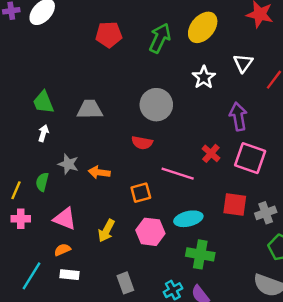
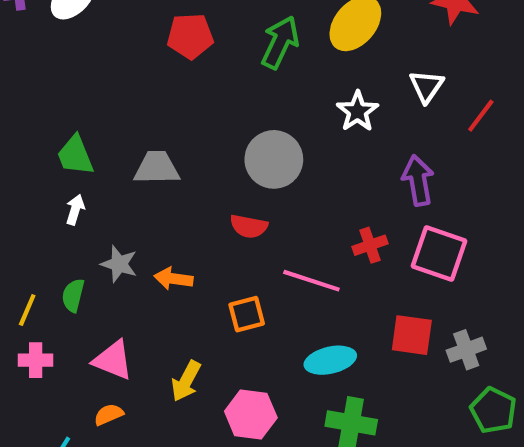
red cross: (211, 153) -> (370, 245), turned 30
pink hexagon: (150, 232) -> (251, 414), moved

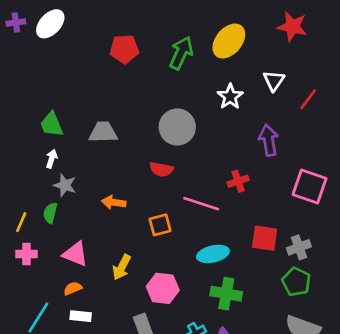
pink square: (439, 254) -> (310, 187), moved
gray star: (119, 264) -> (65, 185), moved
green pentagon: (493, 410) -> (296, 282), moved

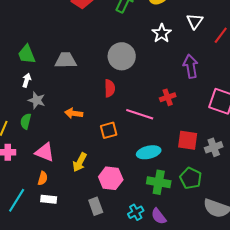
red semicircle: (161, 169) -> (110, 88), turned -102
green pentagon: (296, 282) -> (191, 178), moved
orange semicircle: (73, 288) -> (43, 178), turned 128

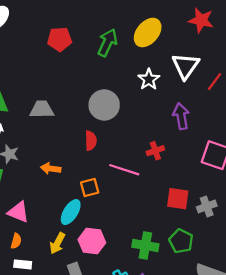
white triangle: (195, 21) -> (186, 66), size x1.5
cyan ellipse: (149, 152) -> (71, 212), moved, turned -45
yellow arrow: (80, 162) -> (57, 243), moved

